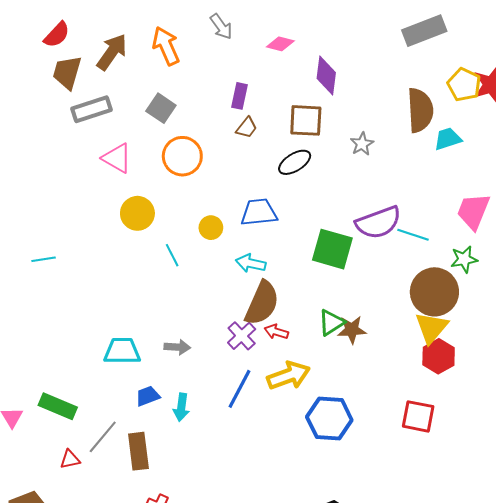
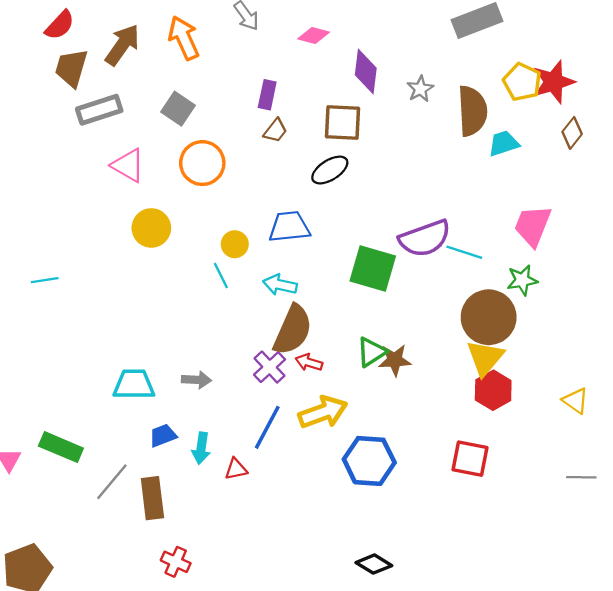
gray star: (362, 144) -> (420, 89), moved
cyan line: (172, 255) -> (221, 275), moved
red triangle: (70, 459) -> (236, 469), moved

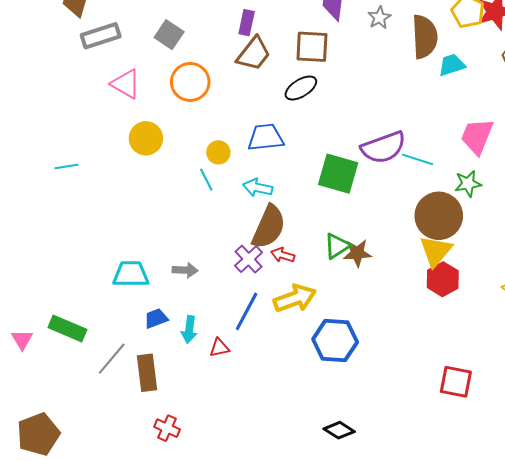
brown trapezoid: (275, 131) -> (254, 54), size x1.6
cyan line: (45, 280) -> (66, 166), moved
red square: (470, 459) -> (456, 382), moved

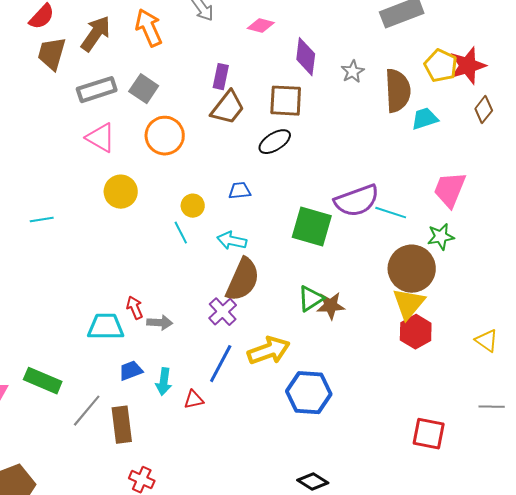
gray rectangle: (101, 36) -> (97, 90), moved
blue trapezoid: (266, 137) -> (240, 191), size x0.6
red arrow: (283, 255) -> (135, 308), moved, turned 50

